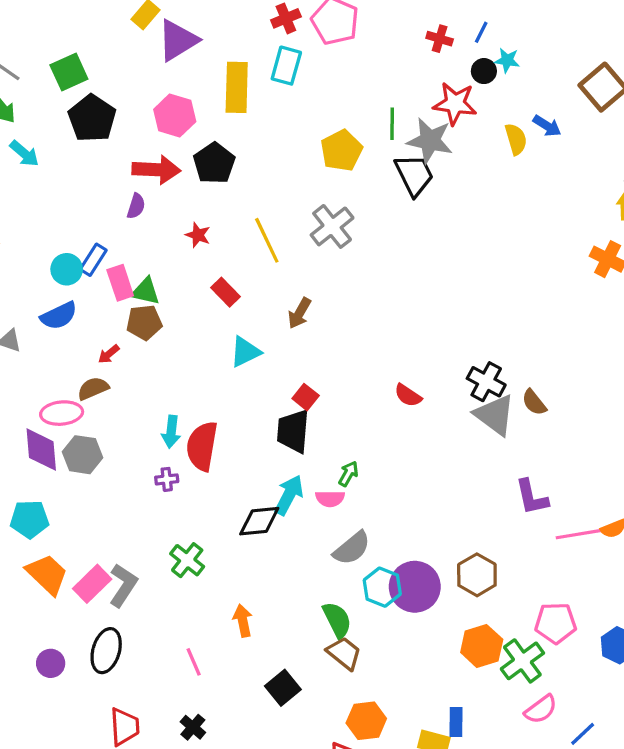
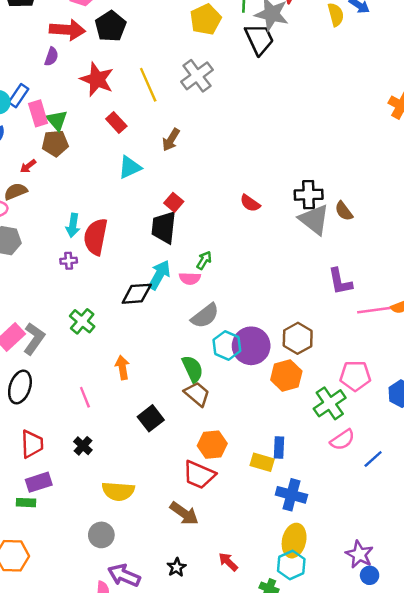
red star: (198, 235) -> (97, 79), size x1.8
green triangle: (146, 291) -> (57, 120), turned 35
black cross: (486, 382) -> (309, 195), turned -32
orange hexagon: (482, 646) -> (286, 376), moved

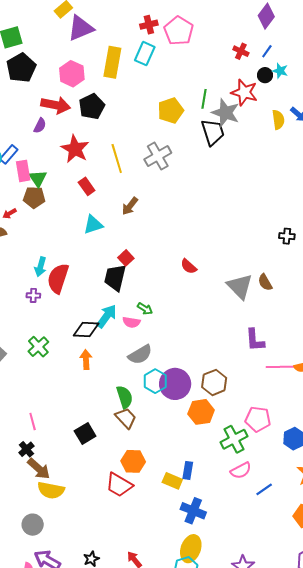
black cross: (309, 195) -> (287, 236), moved, size x0.7
green arrow: (204, 260) -> (145, 309), turned 84
orange arrow: (122, 368) -> (86, 359), moved
pink line: (85, 397) -> (33, 421), moved
brown arrow: (184, 513) -> (39, 469), moved

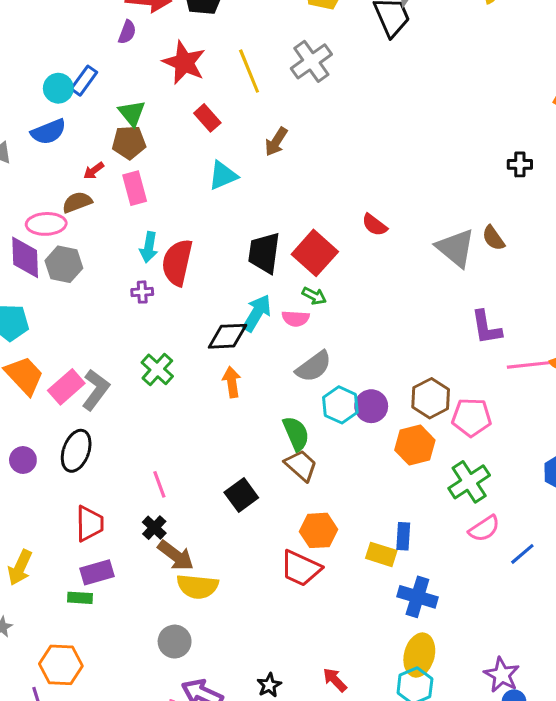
pink rectangle: (23, 171) -> (135, 188), moved
red square: (126, 258) -> (315, 253), moved, size x1.8
purple circle: (175, 384) -> (371, 406), size x0.7
pink pentagon: (258, 419) -> (472, 417), moved

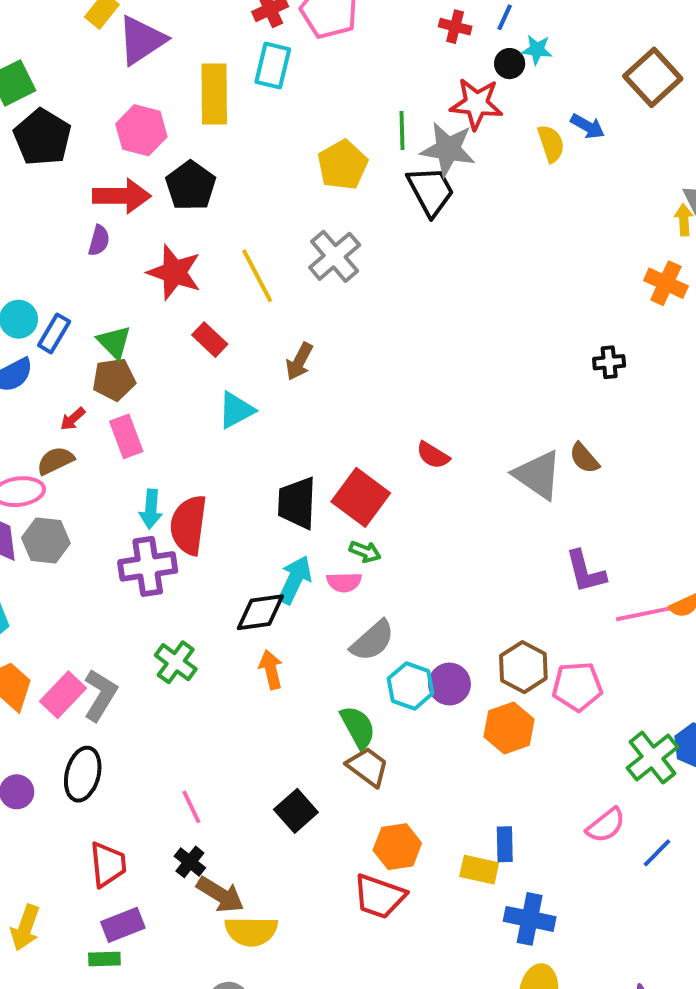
blue rectangle: (84, 81) -> (54, 333), moved
purple cross: (142, 292) -> (148, 566), size x2.0
green cross: (469, 482) -> (653, 758), moved

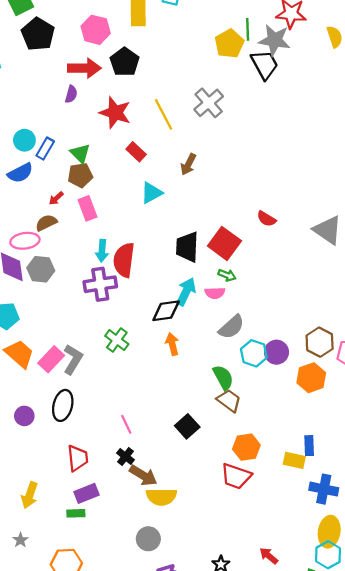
yellow pentagon: (342, 165) -> (229, 44), moved

